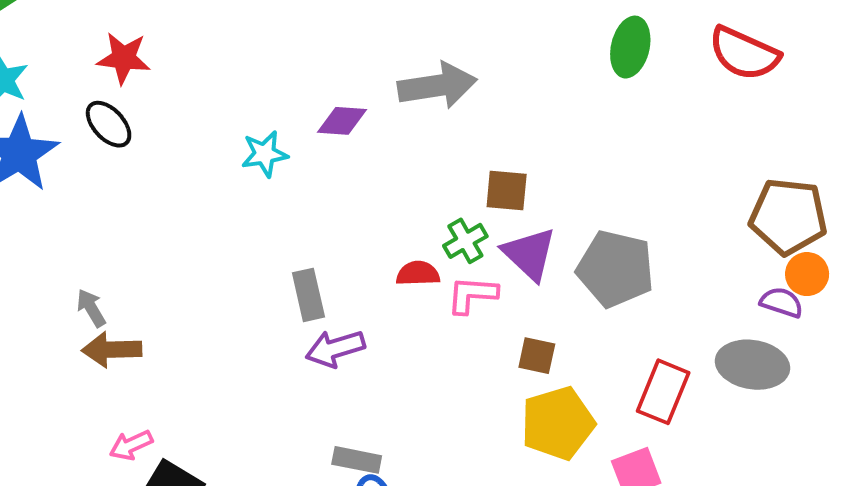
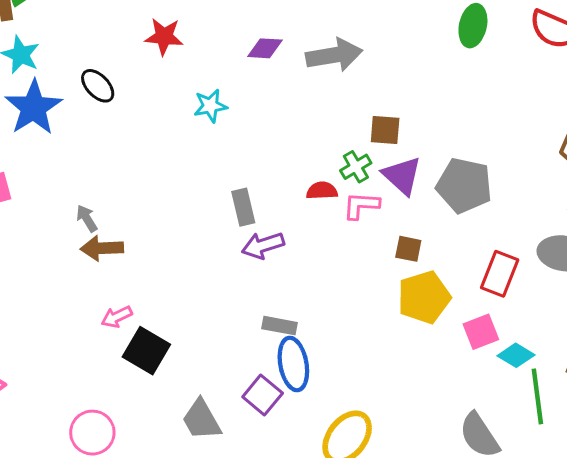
red star: (124, 58) -> (164, 37), moved
purple diamond: (342, 121) -> (265, 48), moved

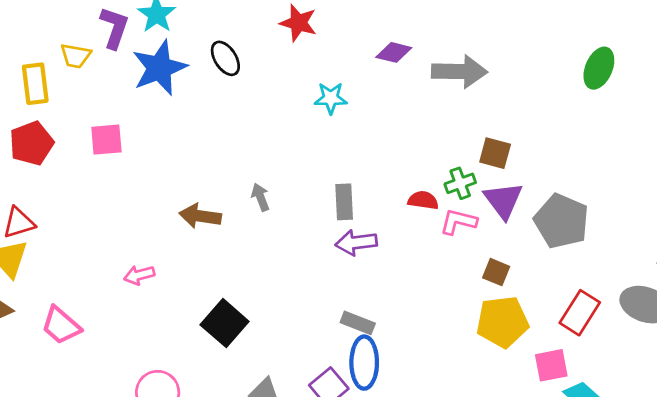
gray arrow: (87, 218) -> (260, 197), moved
pink arrow: (117, 317) -> (139, 275), moved

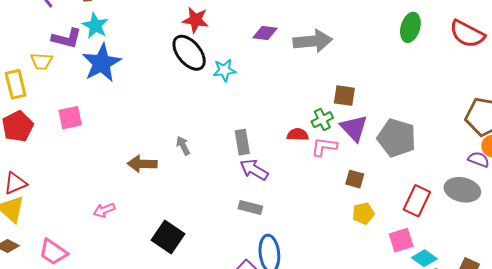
purple L-shape: (114, 28) -> (67, 38), turned 92
black ellipse: (225, 58) -> (189, 53), moved, size x1.5
purple arrow: (356, 243) -> (254, 170), turned 44
yellow pentagon: (502, 322) -> (363, 213), size x0.6
gray rectangle: (358, 323) -> (250, 208), moved

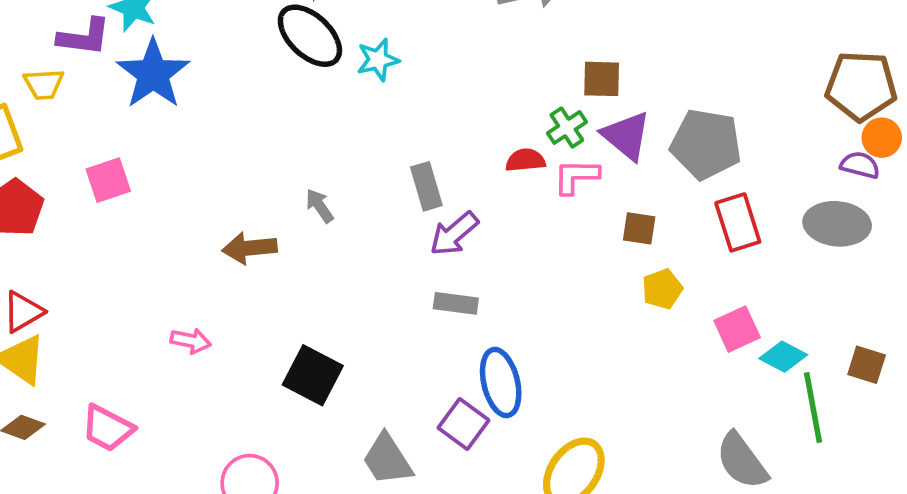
purple arrow: (254, 170) -> (454, 234), turned -64
red rectangle: (417, 201) -> (738, 222), moved, turned -36
pink arrow: (104, 210) -> (191, 341), turned -140

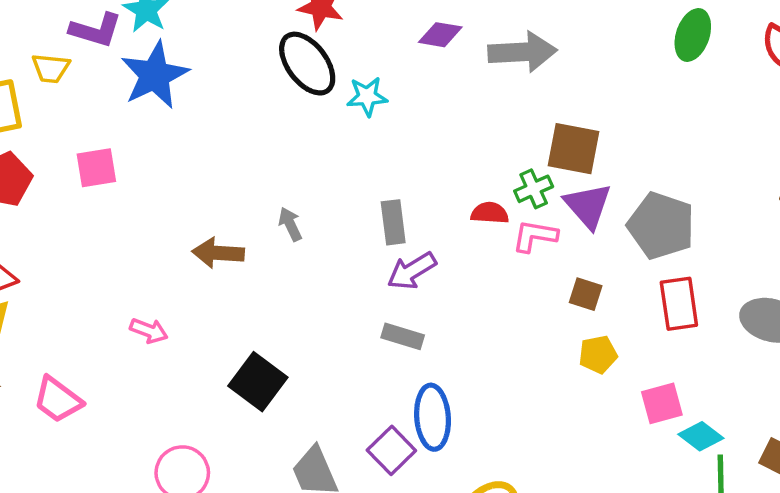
brown square: (602, 79) -> (574, 149), size x1.4

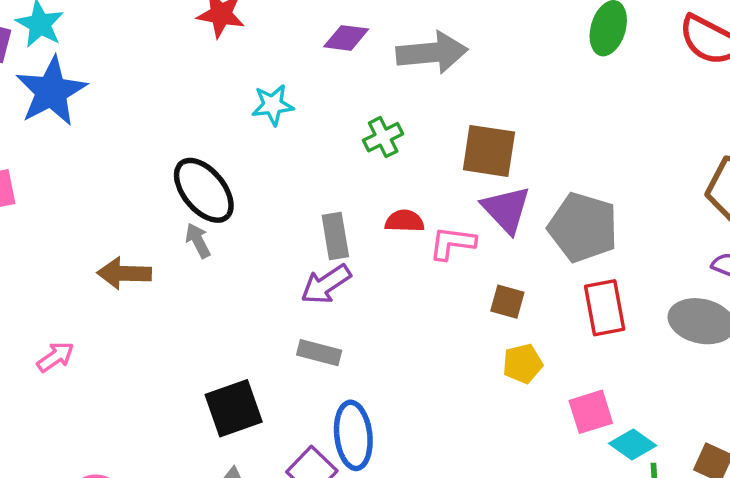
black ellipse: (307, 64) -> (204, 190), moved
green cross: (534, 189) -> (383, 137), moved
gray rectangle: (393, 222) -> (335, 236), moved
pink arrow: (149, 331) -> (55, 357), turned -54
black square: (258, 382) -> (234, 408), moved, turned 36

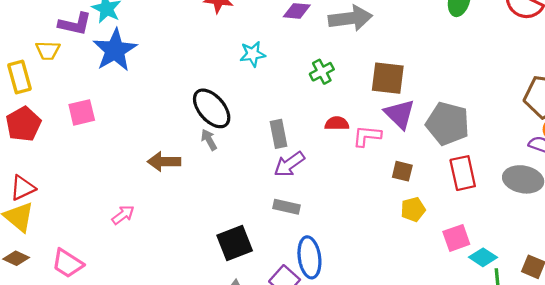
gray rectangle: (335, 236) -> (278, 134), moved

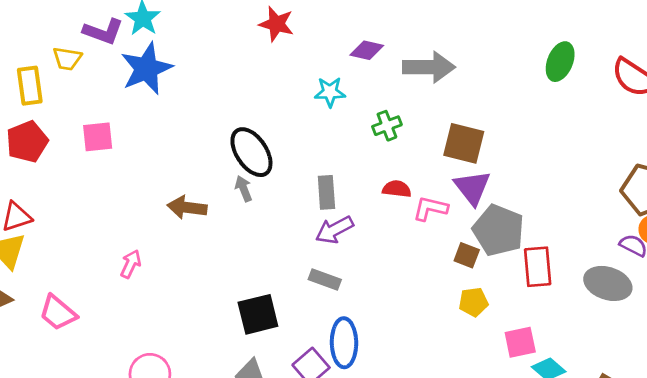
cyan star: (253, 54) -> (330, 92), moved
gray pentagon: (448, 124) -> (498, 230), moved
pink arrow: (123, 215) -> (131, 264), turned -35

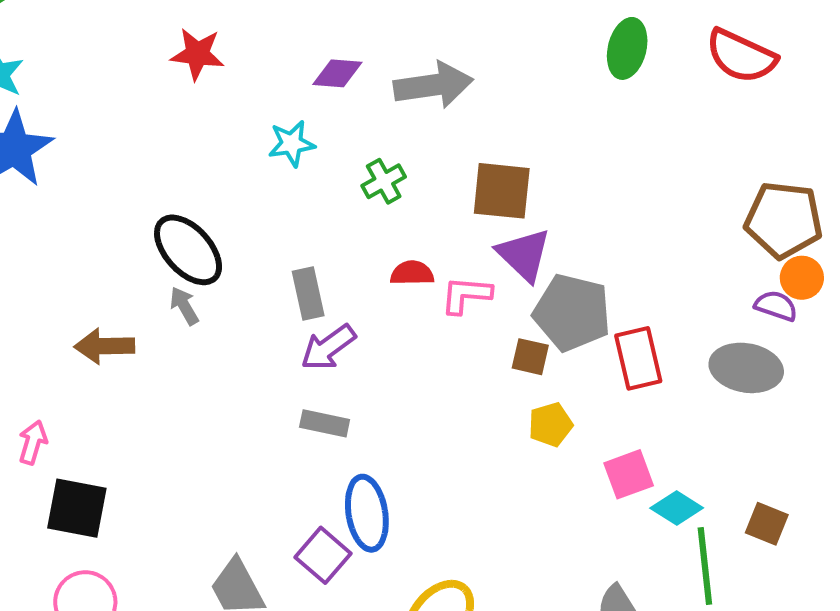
black square: (258, 314) -> (77, 508), moved, turned 33

